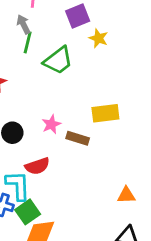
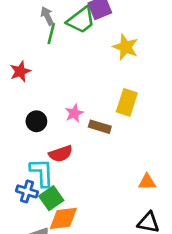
yellow star: (98, 38) -> (125, 47), moved, size x1.4
green trapezoid: (58, 60) -> (81, 20), moved
yellow rectangle: (105, 113) -> (127, 102), turned -65

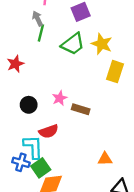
green trapezoid: (81, 20) -> (73, 44), moved
yellow rectangle: (127, 102) -> (115, 72), moved
orange triangle: (147, 182) -> (105, 159), moved

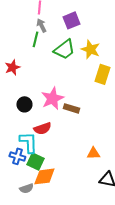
gray arrow: (38, 19) -> (41, 25), moved
pink star: (60, 98) -> (52, 98), size x1.6
green square: (41, 168) -> (35, 161), turned -30

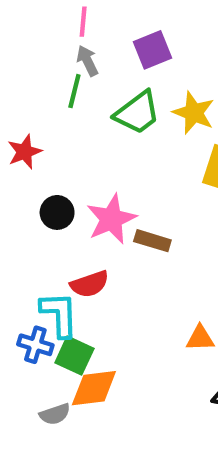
black circle: (24, 104) -> (57, 212), moved

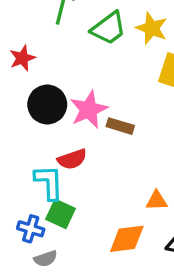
black circle: (57, 212) -> (47, 105), size x1.5
blue cross: (35, 345) -> (31, 229), moved
orange diamond: (94, 388) -> (127, 239), moved

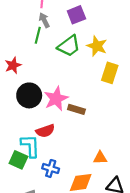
green square: (60, 214) -> (18, 160), moved
blue cross: (31, 229) -> (51, 168), moved

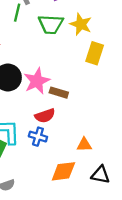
green trapezoid: (69, 46) -> (51, 24), turned 40
red semicircle: (45, 131) -> (45, 116), moved
blue cross: (51, 168) -> (38, 137), moved

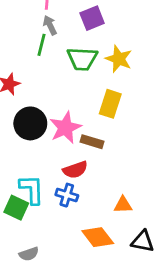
yellow rectangle: (95, 53) -> (110, 104), moved
orange diamond: (63, 171) -> (98, 237), turned 60

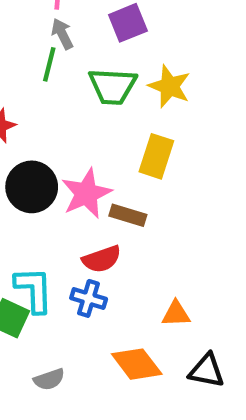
gray semicircle: (29, 254) -> (49, 379), moved

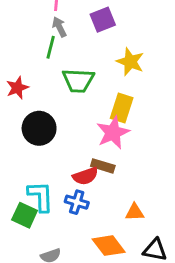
green trapezoid: (113, 86) -> (78, 80), moved
pink star: (86, 193) -> (113, 133), moved
brown rectangle: (128, 215) -> (103, 166), moved

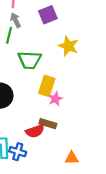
yellow rectangle: (122, 108) -> (47, 86), moved
pink star: (113, 133) -> (55, 99), size x0.6
blue cross: (77, 202) -> (18, 152), moved

